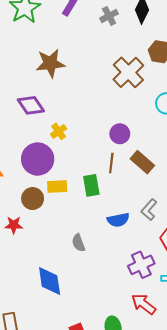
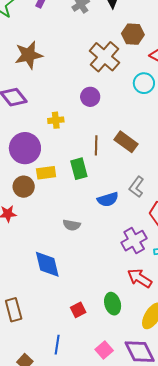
yellow cross: (59, 131) -> (56, 120), moved, turned 35
purple circle: (120, 134) -> (90, 97), moved
gray semicircle: (78, 243) -> (72, 225), turned -54

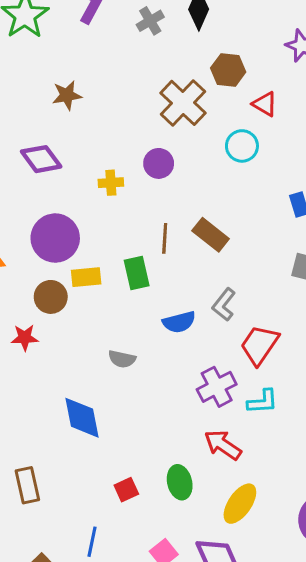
brown star: (29, 55) -> (67, 95), size x0.7
yellow cross: (56, 120) -> (111, 183), moved

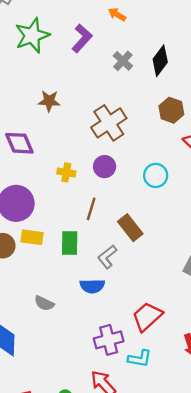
gray cross: (150, 21) -> (123, 61), turned -30
brown cross: (183, 103) -> (109, 123), moved
cyan circle: (242, 146) -> (156, 175), moved
brown line: (165, 238) -> (91, 209), moved
gray L-shape: (224, 305) -> (107, 257), moved

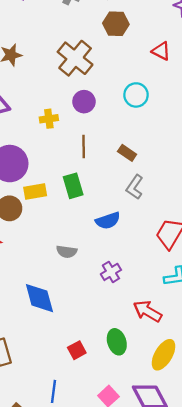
brown hexagon: (171, 110) -> (116, 24), moved
brown rectangle: (130, 228) -> (127, 153), size x0.7
gray L-shape: (107, 257) -> (135, 187), moved
purple cross: (109, 340) -> (111, 272), moved, size x0.7

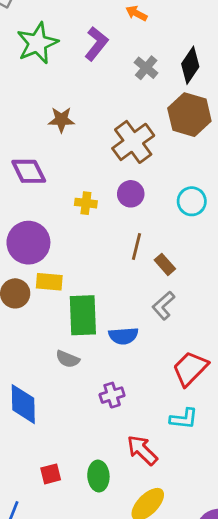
brown hexagon: (116, 24) -> (189, 115), size x1.4
brown line: (84, 146) -> (136, 247), moved
green rectangle: (73, 186) -> (83, 315), moved, size x1.4

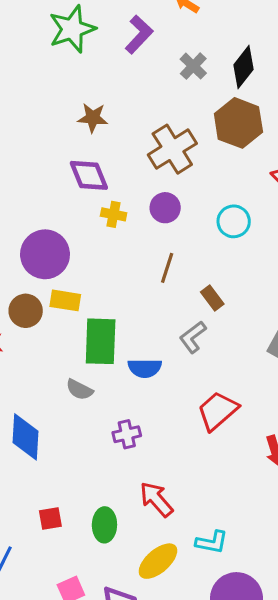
purple diamond: (29, 171) -> (89, 175), moved
brown rectangle: (165, 264) -> (212, 298), moved
cyan L-shape: (184, 419) -> (212, 542), moved

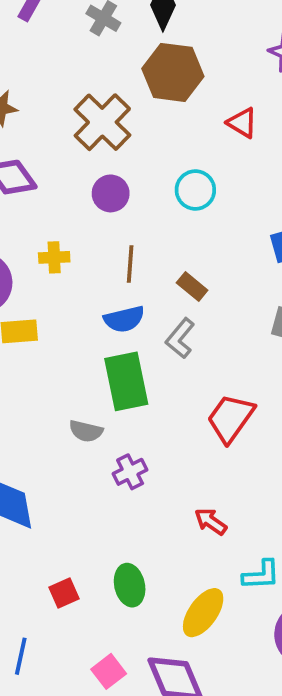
yellow cross: (114, 214) -> (54, 257), moved
green rectangle: (101, 341) -> (126, 381), moved
blue semicircle: (145, 368) -> (124, 319), moved
gray semicircle: (79, 390) -> (86, 431), moved
red arrow: (156, 499) -> (211, 521), moved, size x0.7

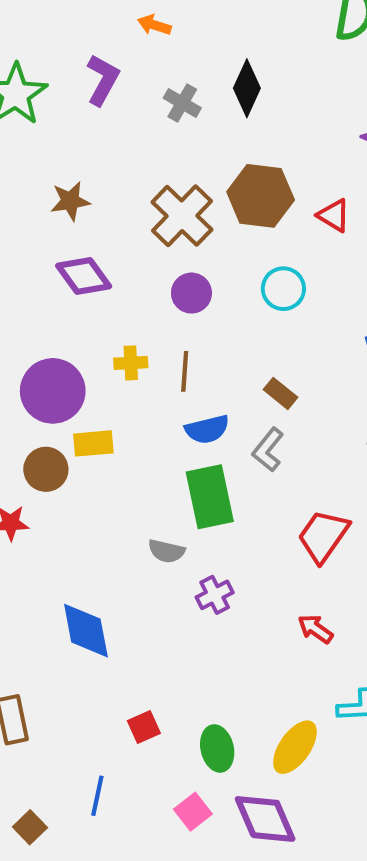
brown hexagon: (173, 72) -> (261, 196), moved
brown line: (130, 264) -> (185, 371), moved
red arrow: (211, 521) -> (315, 629), moved
green ellipse: (130, 585) -> (217, 748), moved

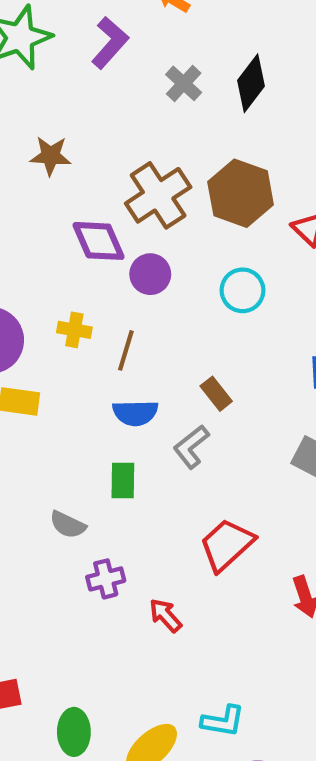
purple diamond: (84, 276) -> (98, 241), moved
green rectangle: (210, 497) -> (123, 480), size x0.6
red arrow: (315, 629) -> (165, 615), moved

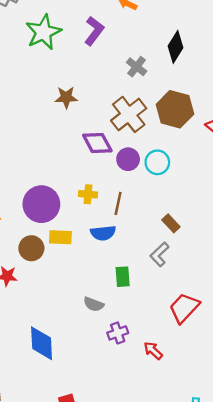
gray cross: (184, 83) -> (137, 67), moved
cyan circle: (243, 290) -> (157, 162), moved
blue semicircle: (135, 413) -> (103, 233), moved

